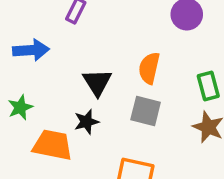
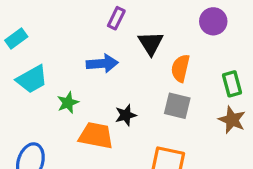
blue arrow: (31, 50) -> (102, 64), moved
black triangle: (97, 82) -> (151, 43), moved

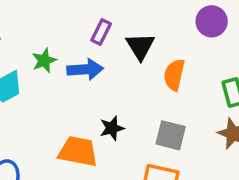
purple rectangle: (116, 18) -> (101, 32), moved
green star: (68, 103) -> (44, 61), moved
gray square: (177, 106) -> (171, 135), moved

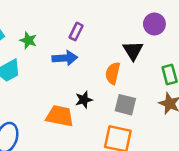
black triangle: (140, 46) -> (133, 50), moved
green star: (44, 61) -> (28, 40), moved, turned -30
orange semicircle: (174, 75) -> (113, 73), moved

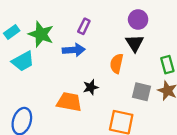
purple circle: (154, 24) -> (138, 20), moved
green star: (28, 40) -> (41, 34), size x1.6
gray square: (125, 105) -> (141, 92), moved

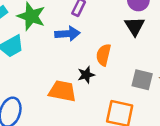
orange semicircle: (117, 64) -> (103, 55), moved

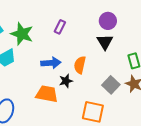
blue arrow: (67, 34) -> (51, 63), moved
gray square: (142, 80) -> (111, 85), turned 30

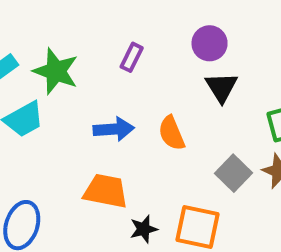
purple circle: (108, 21) -> (210, 43), moved
orange semicircle: (80, 65) -> (172, 133), turned -36
black star: (66, 81) -> (144, 229), moved

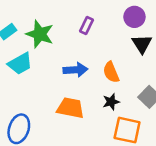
black star: (144, 229) -> (111, 102), moved

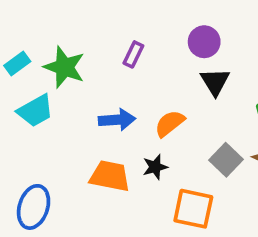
orange semicircle: (111, 72) -> (170, 123), turned 75
black star: (111, 102) -> (155, 167), moved

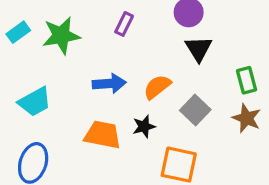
green star: (64, 67) -> (61, 36), turned -30
cyan trapezoid: (35, 111) -> (35, 102), moved
gray square: (226, 160) -> (195, 110), moved

